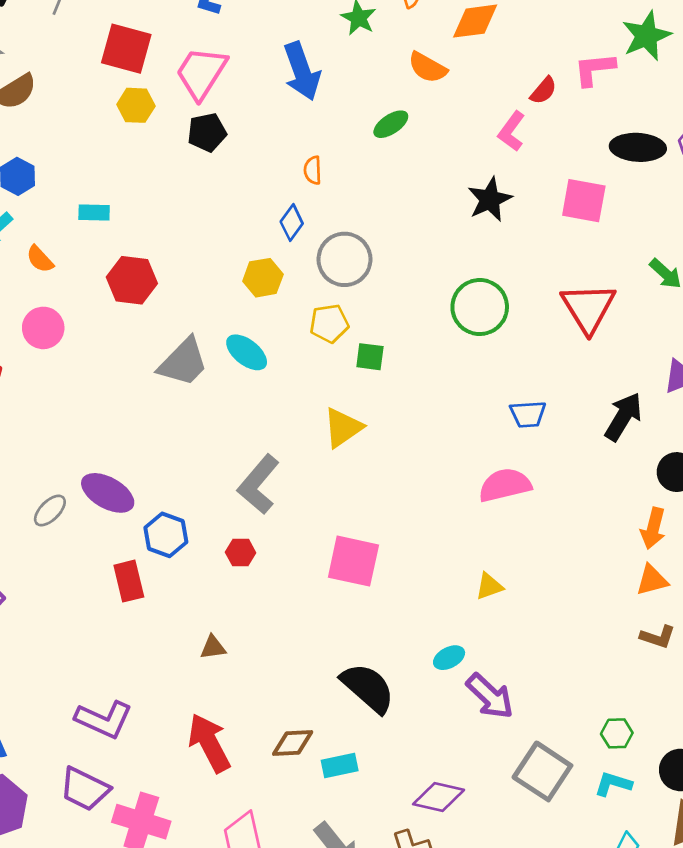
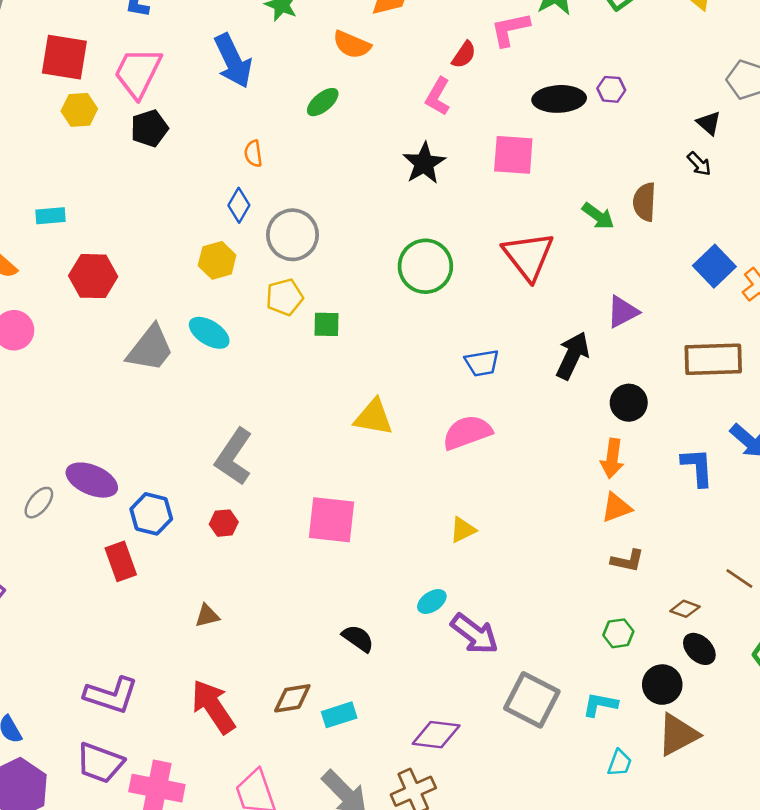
yellow triangle: (343, 428) -> (374, 417), moved, turned 51
black semicircle: (368, 688) -> (358, 638), size x0.6
green hexagon: (617, 733) -> (618, 633), moved

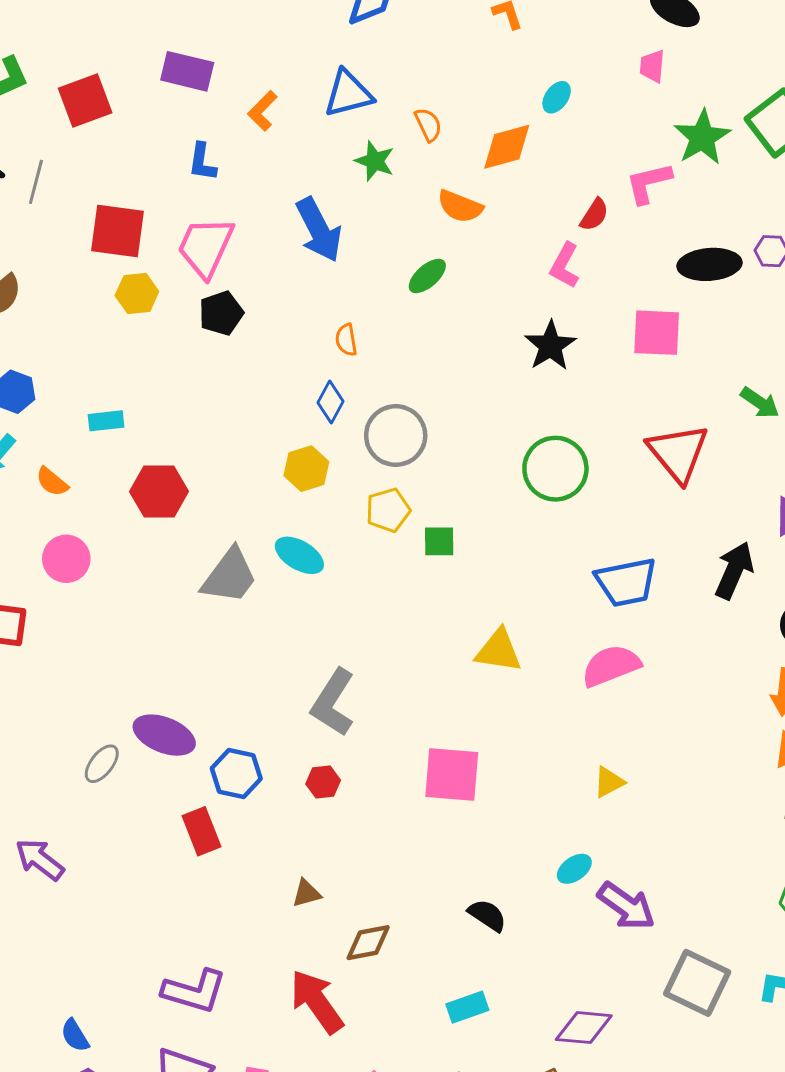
blue trapezoid: (482, 363) -> (626, 582), size x1.5
brown diamond: (292, 698) -> (368, 943), moved

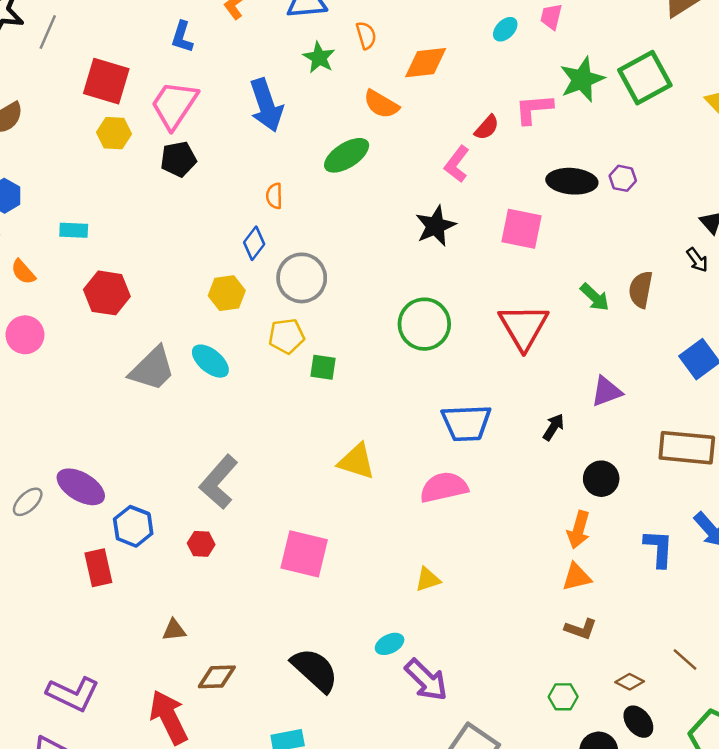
cyan ellipse: (557, 97) -> (505, 29), moved
green ellipse: (427, 276) -> (347, 155), size x1.4
black arrow: (734, 570) -> (553, 427), size x0.6
black semicircle: (487, 915) -> (315, 670), size x1.6

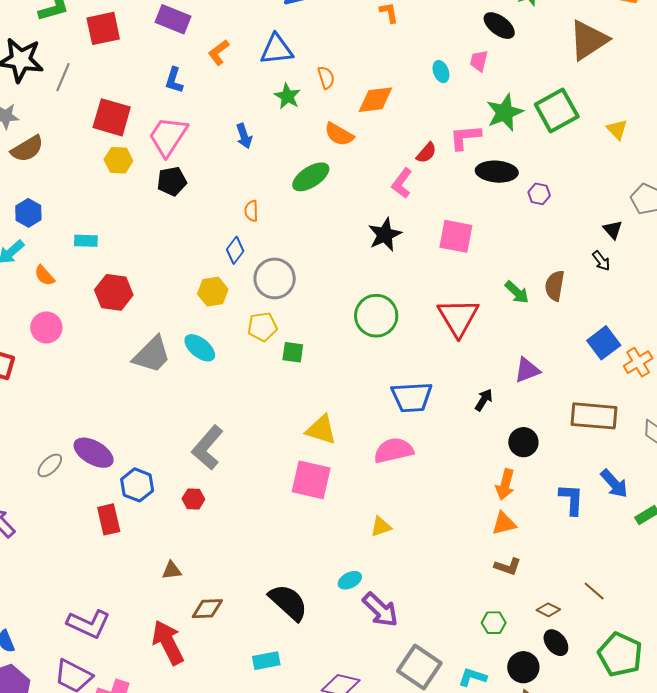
cyan ellipse: (505, 29) -> (441, 72), turned -65
blue arrow: (266, 105) -> (244, 136), size x0.6
black ellipse: (572, 181) -> (497, 172), moved
pink square: (304, 554) -> (311, 480), moved

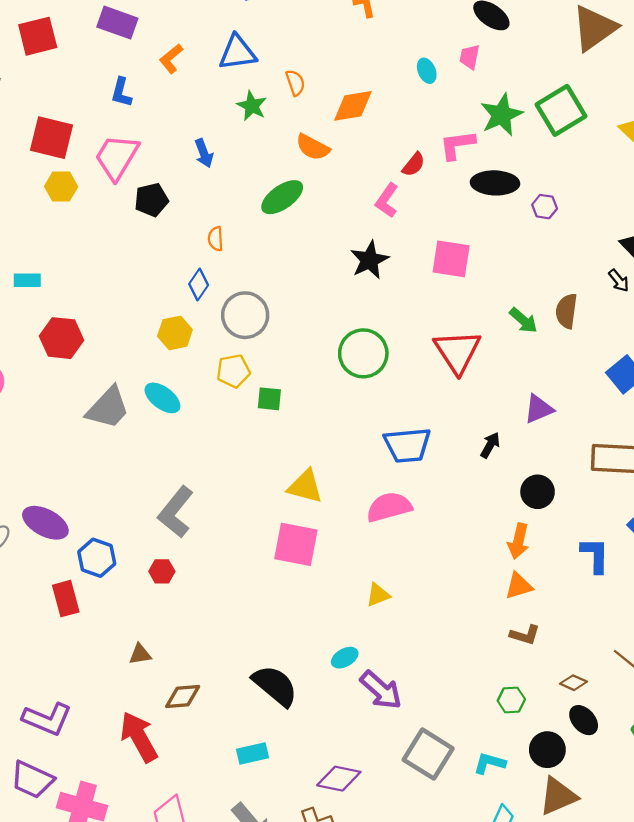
black pentagon: (172, 181) -> (151, 200), moved

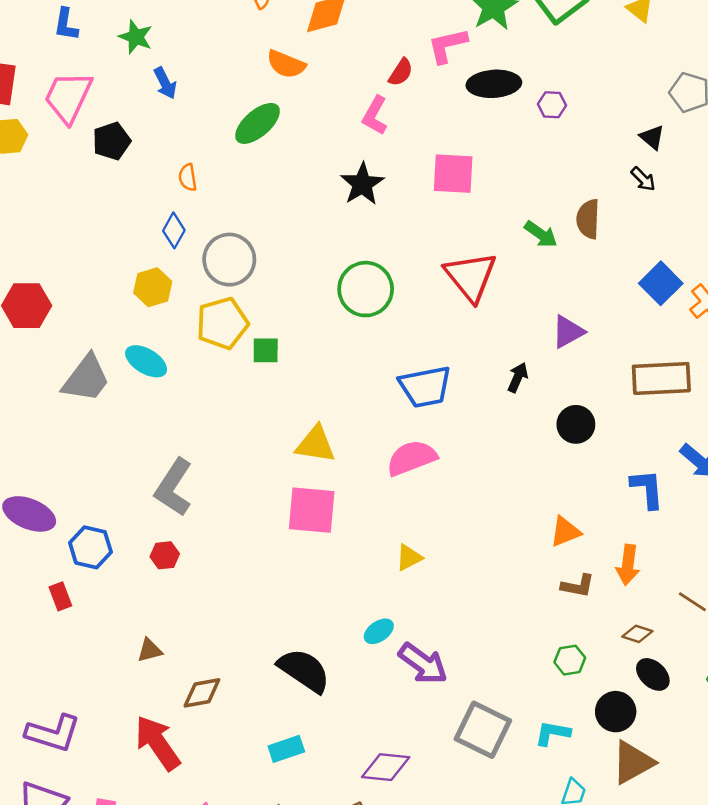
green star: (252, 106) -> (136, 37), moved
yellow pentagon: (233, 371) -> (222, 323), size x1.4
orange arrow: (518, 541) -> (628, 565), moved
red rectangle: (66, 599) -> (60, 596), size x0.7

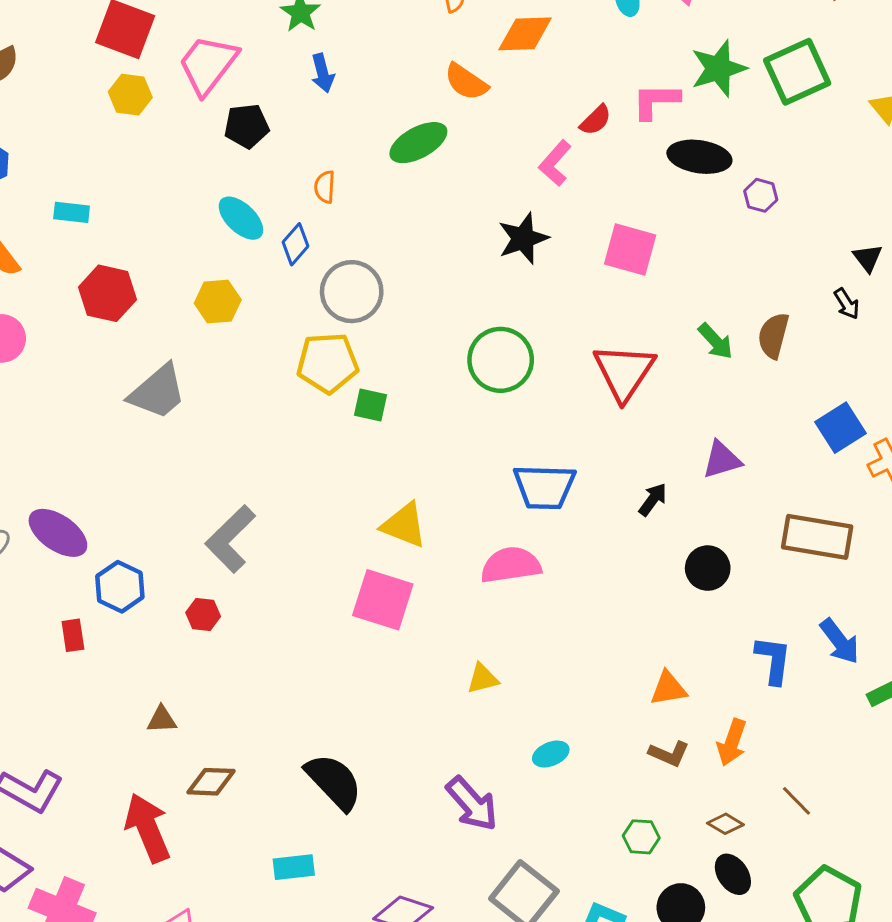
yellow hexagon: (153, 287) -> (218, 302), moved
cyan ellipse: (146, 361) -> (241, 218), moved
cyan ellipse: (379, 631) -> (551, 754), moved

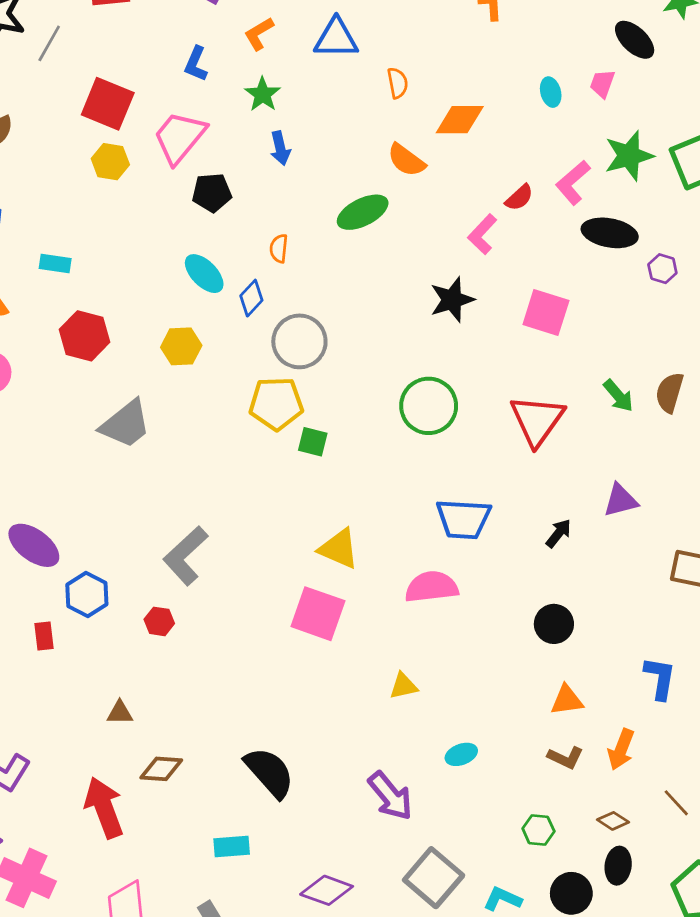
pink L-shape: (656, 101) -> (573, 183), turned -42
black circle: (708, 568) -> (554, 624), moved
black ellipse: (733, 874) -> (618, 866), turned 40

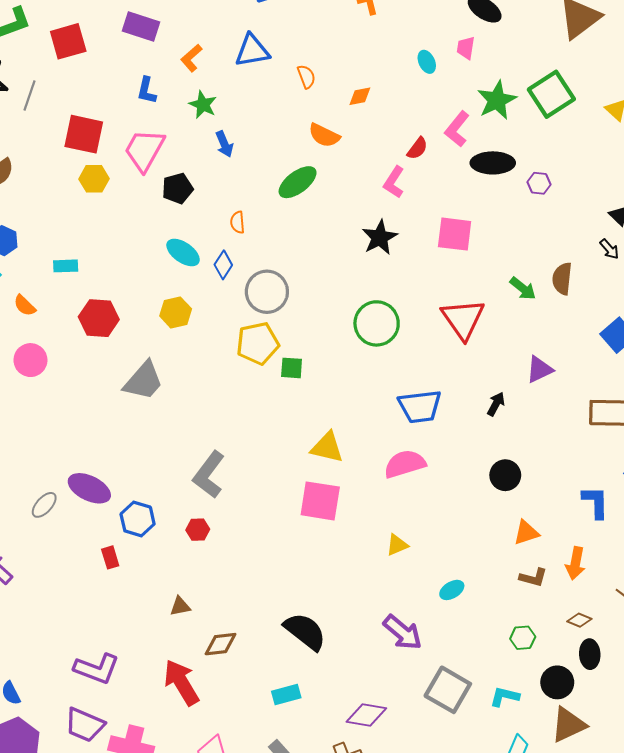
orange diamond: (460, 120) -> (360, 96), size x0.6

